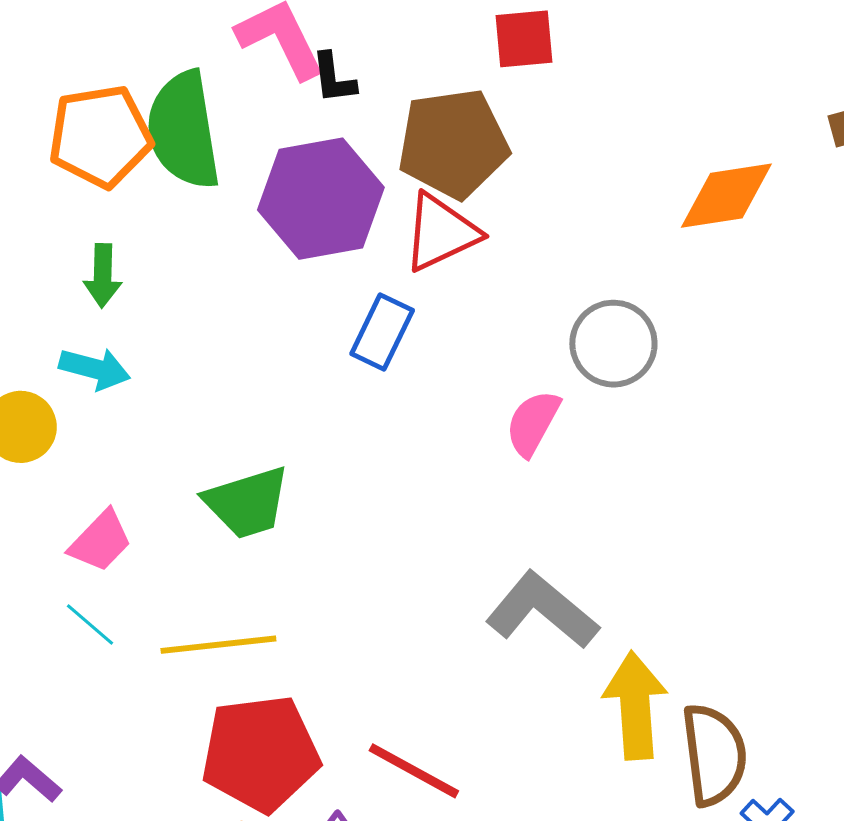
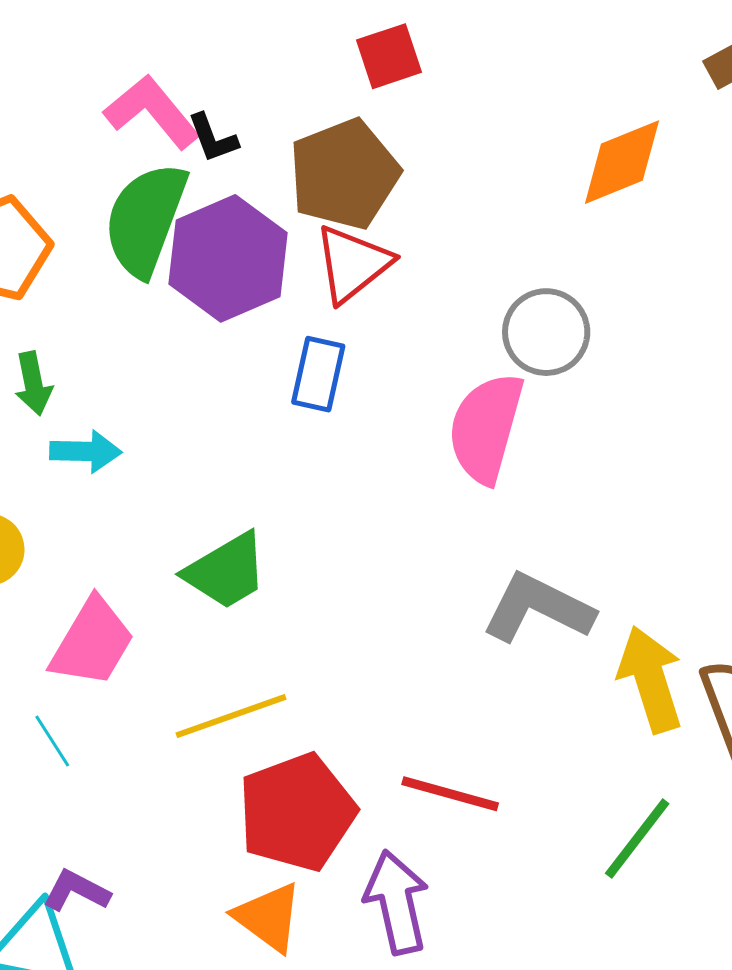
green semicircle: (184, 130) -> (146, 219), moved, turned 43
cyan arrow: (95, 369) -> (86, 451), moved
pink semicircle: (533, 423) -> (486, 428), size x1.6
pink trapezoid: (100, 541) -> (92, 642), size x1.4
cyan line: (90, 625) -> (52, 741), moved, turned 30

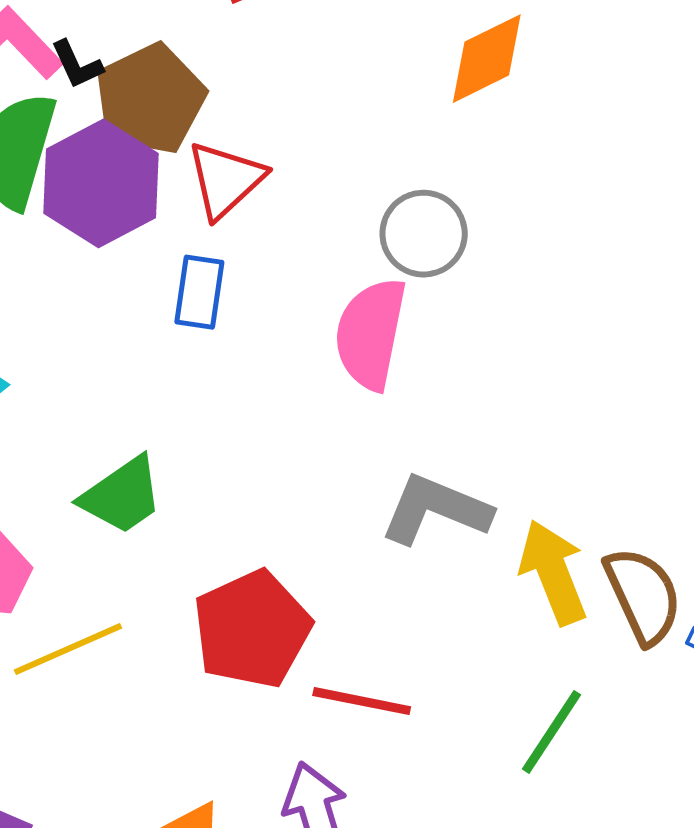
brown pentagon: (344, 174) -> (150, 99), moved
yellow line: (231, 716) -> (68, 649), moved
red pentagon: (297, 812) -> (252, 629), moved

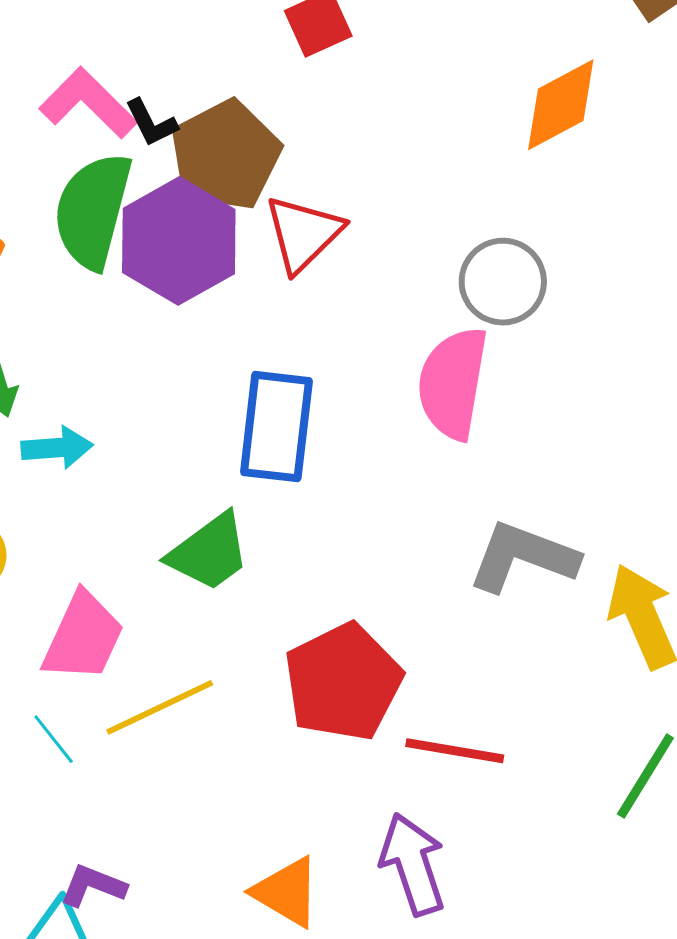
blue rectangle: (199, 292) -> (276, 427), moved, size x1.5

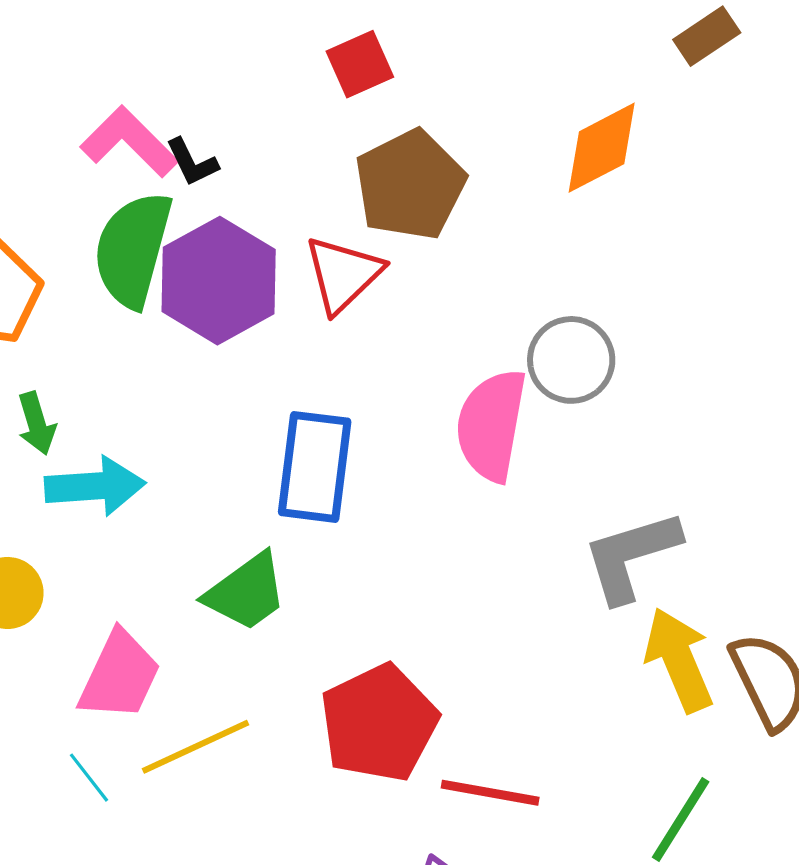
brown pentagon: (225, 155) -> (410, 185), moved
gray circle: (503, 282) -> (571, 360), moved
cyan arrow: (57, 448) -> (95, 486), size x1.4
gray L-shape: (523, 557) -> (631, 556), moved, turned -38

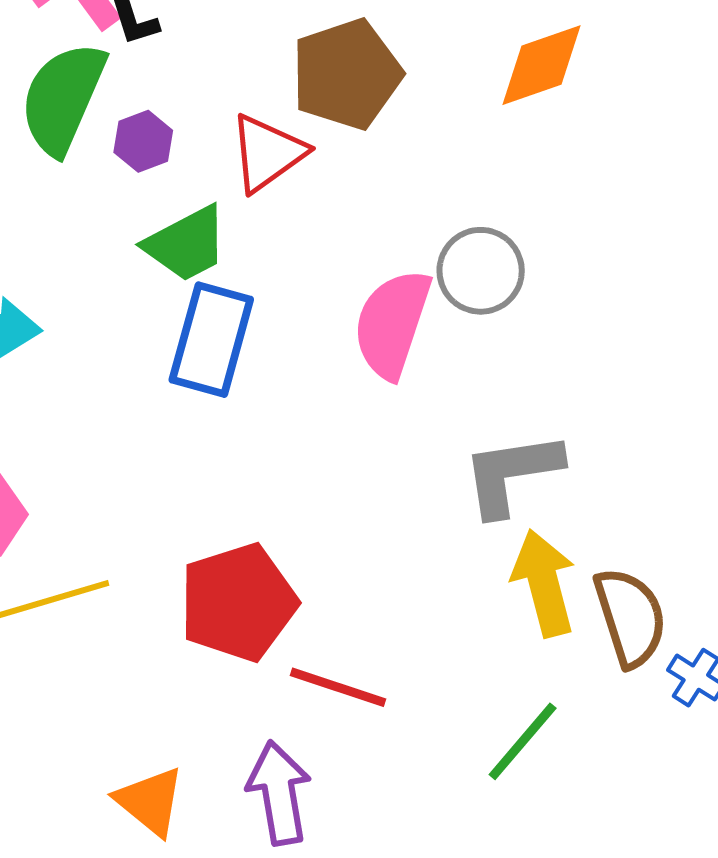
purple hexagon: (219, 281) -> (143, 141), size x0.5
green trapezoid: (246, 592) -> (186, 244), moved

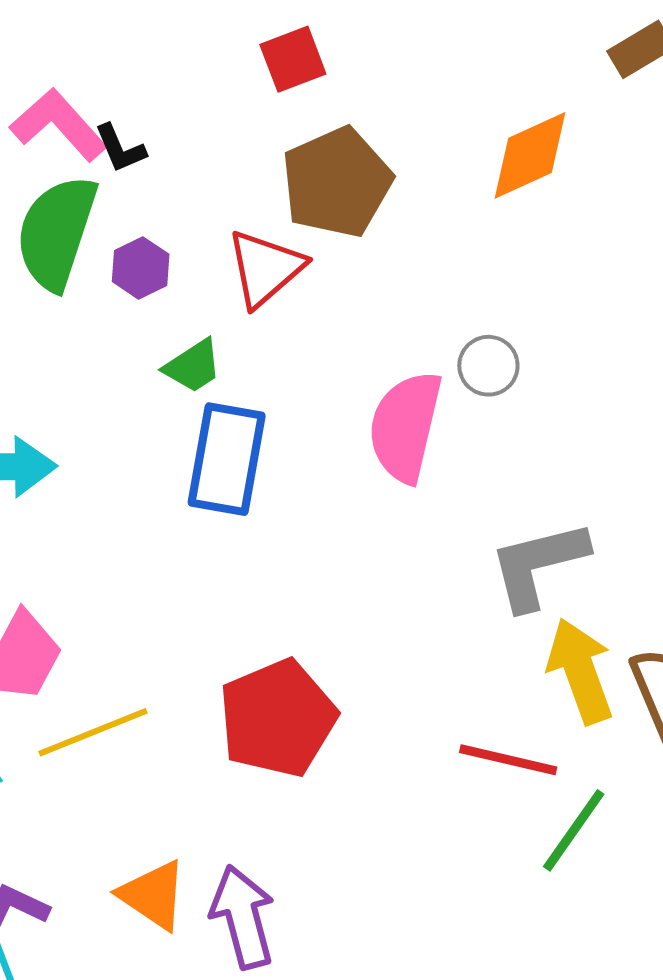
green trapezoid: (186, 244) -> (193, 366), size x0.7
gray circle: (481, 271) -> (488, 366), size x0.7
red line: (338, 687) -> (508, 760), moved
purple arrow: (279, 793) -> (243, 917), moved
orange triangle: (150, 801) -> (153, 895), moved

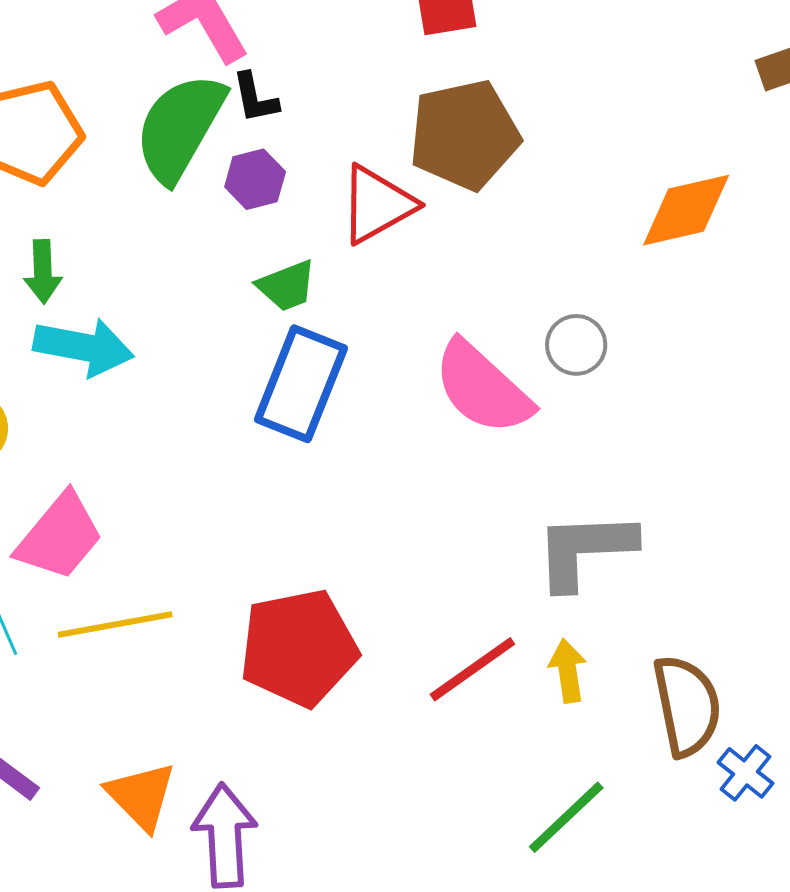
black L-shape: (120, 148) -> (255, 98), moved
orange diamond: (530, 155) -> (686, 210), moved
pink semicircle: (405, 427) -> (482, 388), turned -72
yellow arrow: (580, 671) -> (568, 671), moved, size x0.6
red line: (508, 760) -> (472, 669), moved, turned -60

